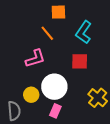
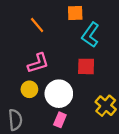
orange square: (58, 12) -> (75, 13), moved
orange line: (47, 33) -> (37, 25), moved
yellow circle: (31, 95) -> (29, 89), moved

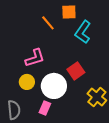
orange line: (37, 25) -> (48, 23), moved
red square: (86, 66) -> (76, 71), moved, turned -36
pink rectangle: (60, 120) -> (45, 108), moved

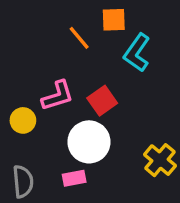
red square: (76, 71) -> (102, 101), moved
yellow circle: (27, 82) -> (23, 120), moved
pink rectangle: (45, 108) -> (74, 178), turned 56

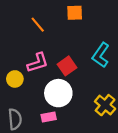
orange line: (79, 38) -> (38, 25), moved
cyan L-shape: (137, 53) -> (101, 55), moved

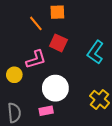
orange square: (75, 13) -> (57, 12), moved
red square: (67, 66) -> (58, 43), moved, turned -30

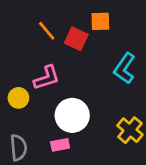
orange square: (57, 12) -> (100, 21), moved
red square: (58, 43) -> (76, 39), moved

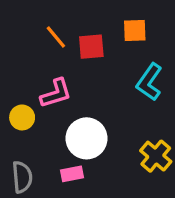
orange square: (100, 21) -> (135, 31), moved
red square: (76, 39) -> (91, 47), turned -30

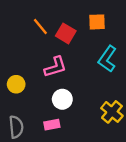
red square: (91, 47) -> (66, 33), turned 36
pink L-shape: (56, 93) -> (55, 67), moved
white circle: (87, 138) -> (62, 99), size x0.7

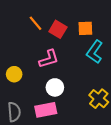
orange square: (97, 22) -> (85, 28), moved
pink rectangle: (52, 125) -> (46, 110), size x1.5

